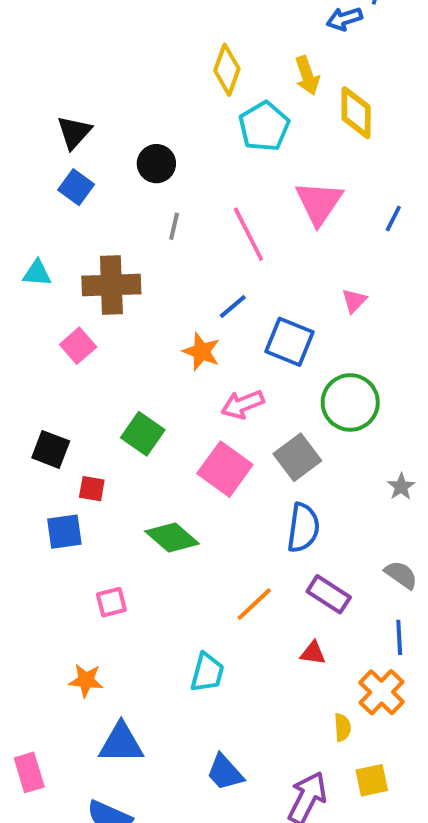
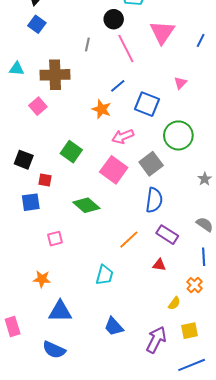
black circle: (156, 164) -> (114, 19), moved
orange cross: (382, 692) -> (195, 285), size x0.7
yellow semicircle: (342, 727) -> (174, 303), turned 40

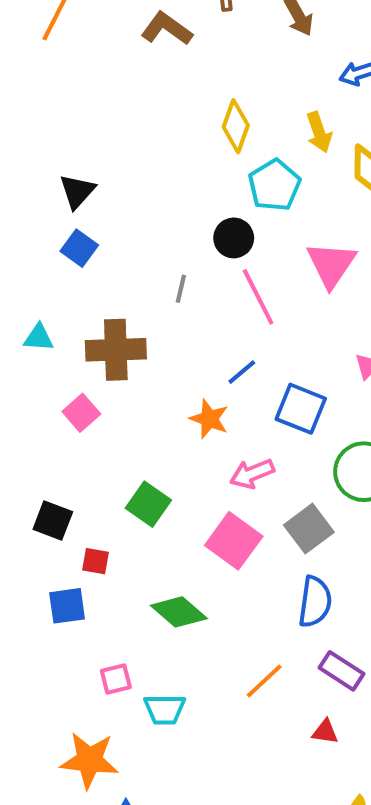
cyan trapezoid: (105, 275) -> (165, 709), moved, turned 75
orange star: (42, 279) -> (89, 760), size x1.6

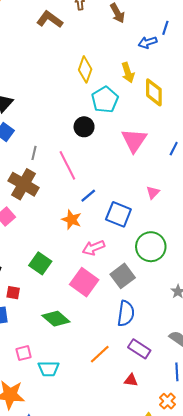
gray line: (181, 289) -> (34, 153), moved
pink line: (258, 297) -> (67, 165), moved
brown cross: (116, 350) -> (24, 184), turned 32

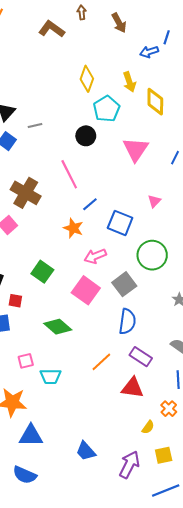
gray line: (34, 153) -> (35, 125), moved, turned 64
red triangle: (131, 380) -> (132, 388), size x1.6

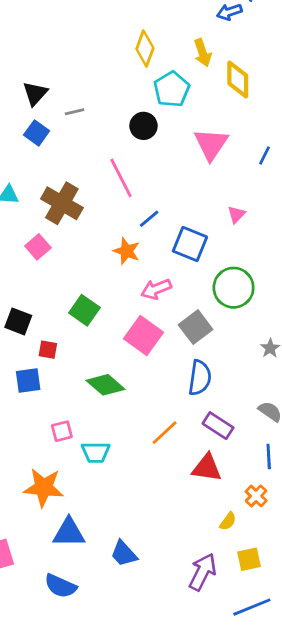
blue trapezoid: (86, 451) -> (124, 554), moved

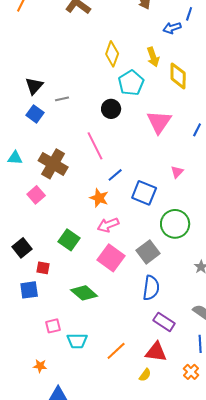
pink arrow: (156, 289) -> (108, 225), moved
black square: (18, 321) -> (22, 248), turned 30
orange line: (165, 433) -> (116, 351), moved
orange star: (44, 487) -> (40, 366), size x0.5
yellow semicircle: (228, 521) -> (145, 375), moved

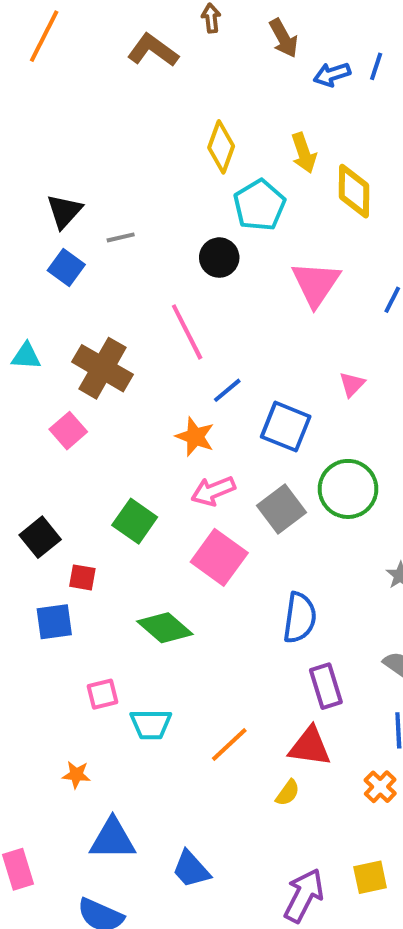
blue arrow: (172, 28) -> (332, 74), moved
gray square: (148, 252) -> (282, 509), moved
purple rectangle: (164, 322) -> (326, 686), turned 40

